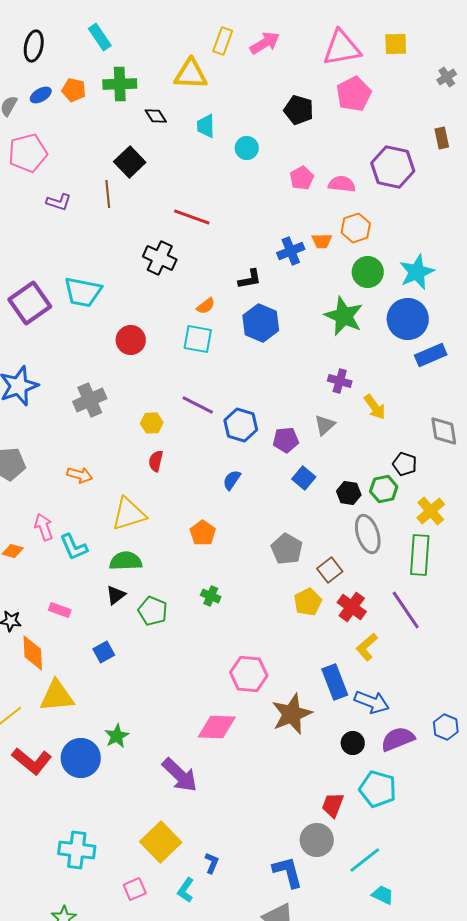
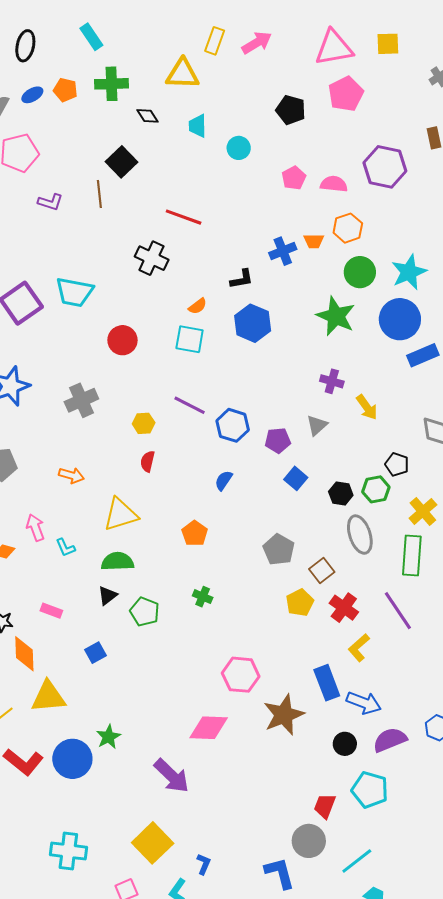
cyan L-shape: (74, 547) -> (65, 548), size x0.7

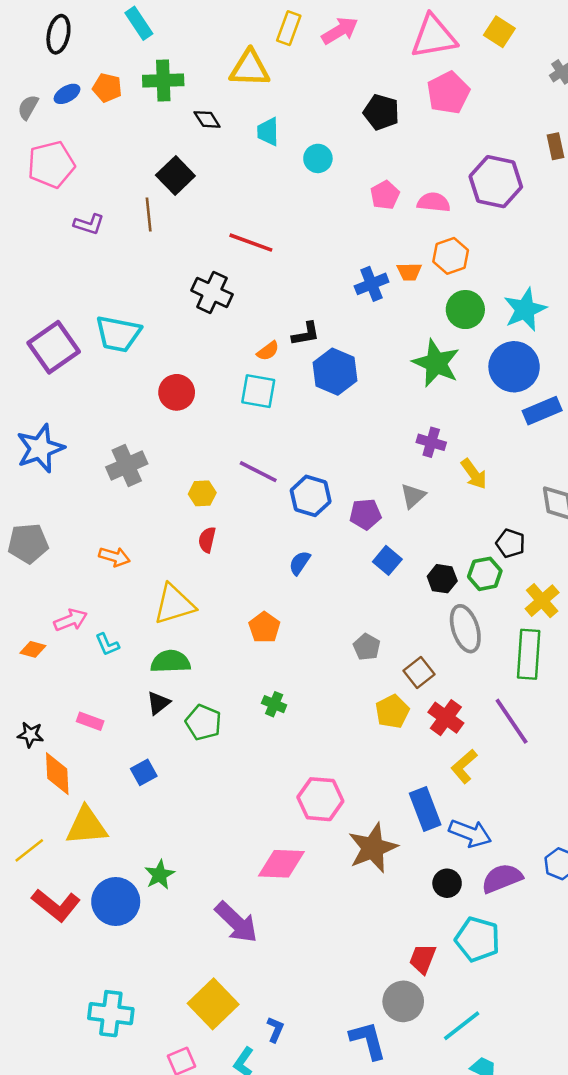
yellow square: (388, 44) -> (499, 32), turned 35
black L-shape: (242, 279) -> (306, 334), moved
pink arrow: (35, 527) -> (71, 620), turned 88
gray pentagon: (279, 550) -> (367, 647), size x0.7

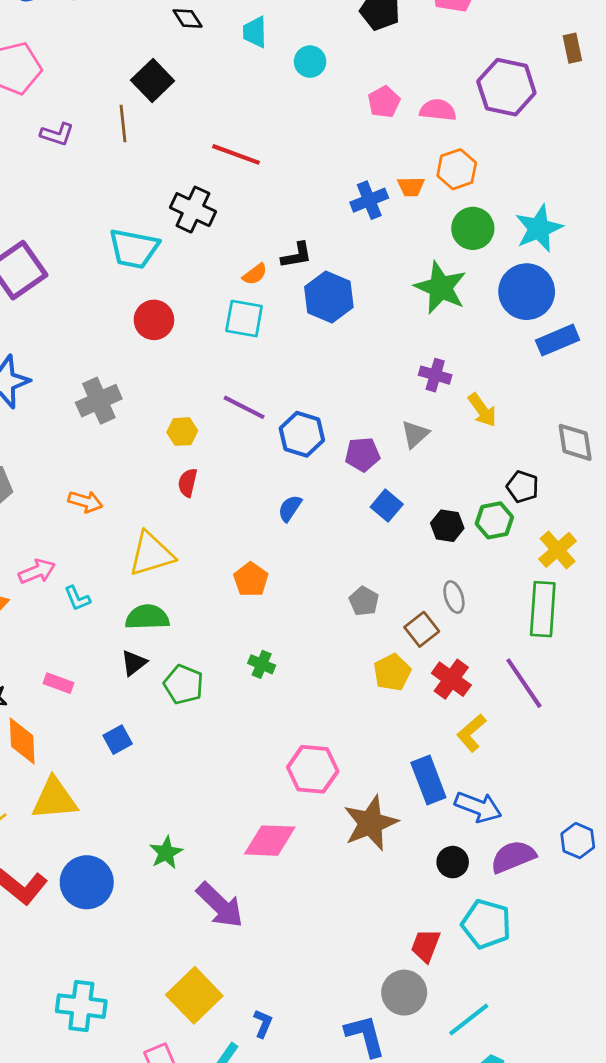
cyan trapezoid: (118, 334) -> (134, 249), moved
gray ellipse: (465, 629) -> (454, 597), moved, size x0.6
green star: (160, 875) -> (166, 853), moved

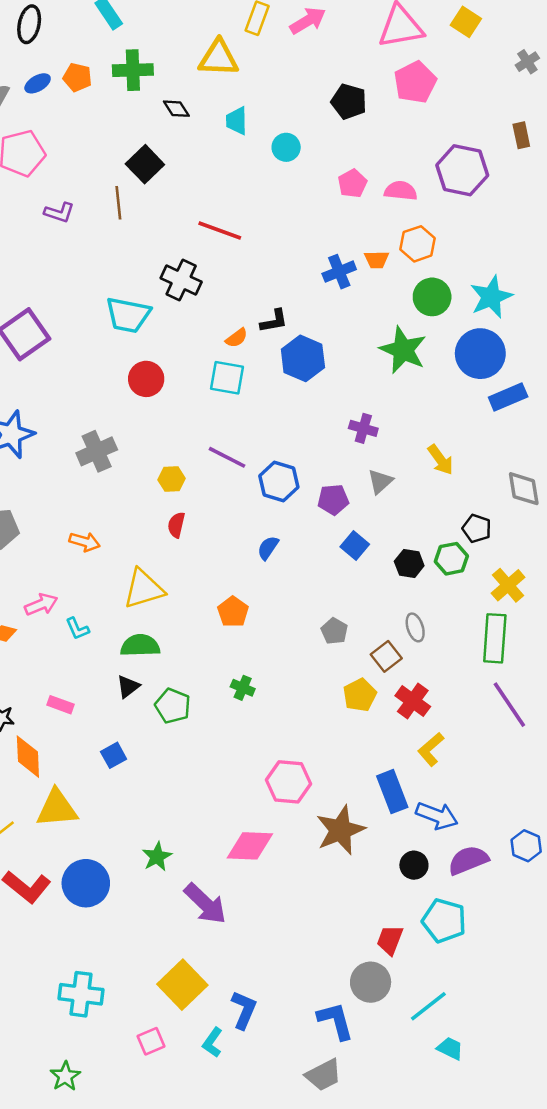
purple cross: (435, 375) -> (363, 428), moved
purple line: (524, 683) -> (509, 705), moved
blue L-shape: (263, 1024) -> (244, 1010), size x1.5

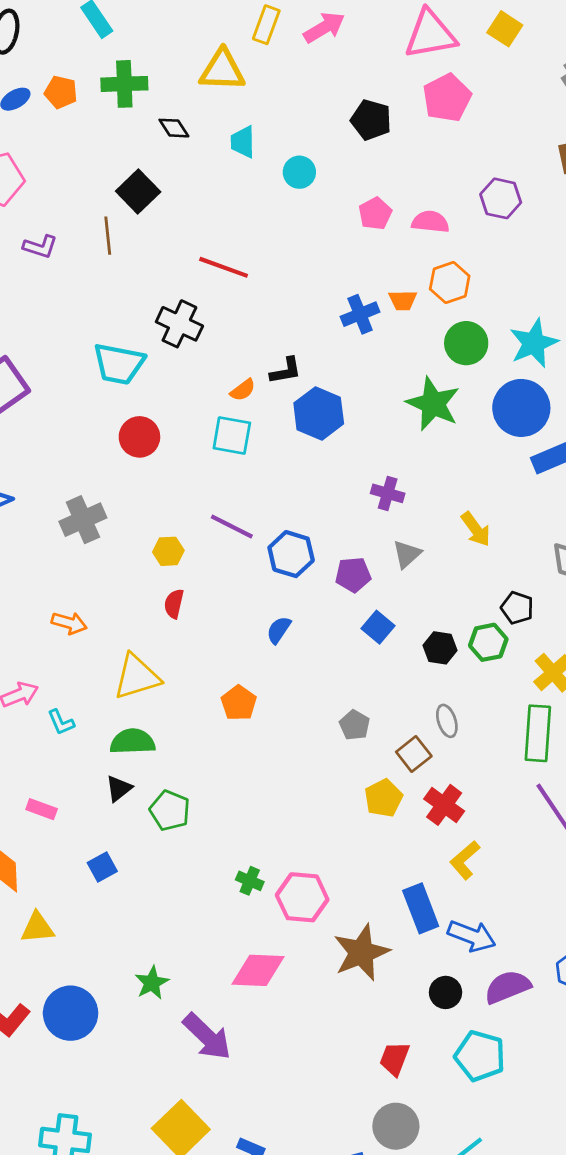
purple hexagon: (462, 170) -> (501, 198), size x0.7
green cross: (243, 688) -> (250, 881), moved
yellow triangle: (57, 808) -> (37, 928), size x0.7
red trapezoid: (390, 940) -> (395, 1059), moved

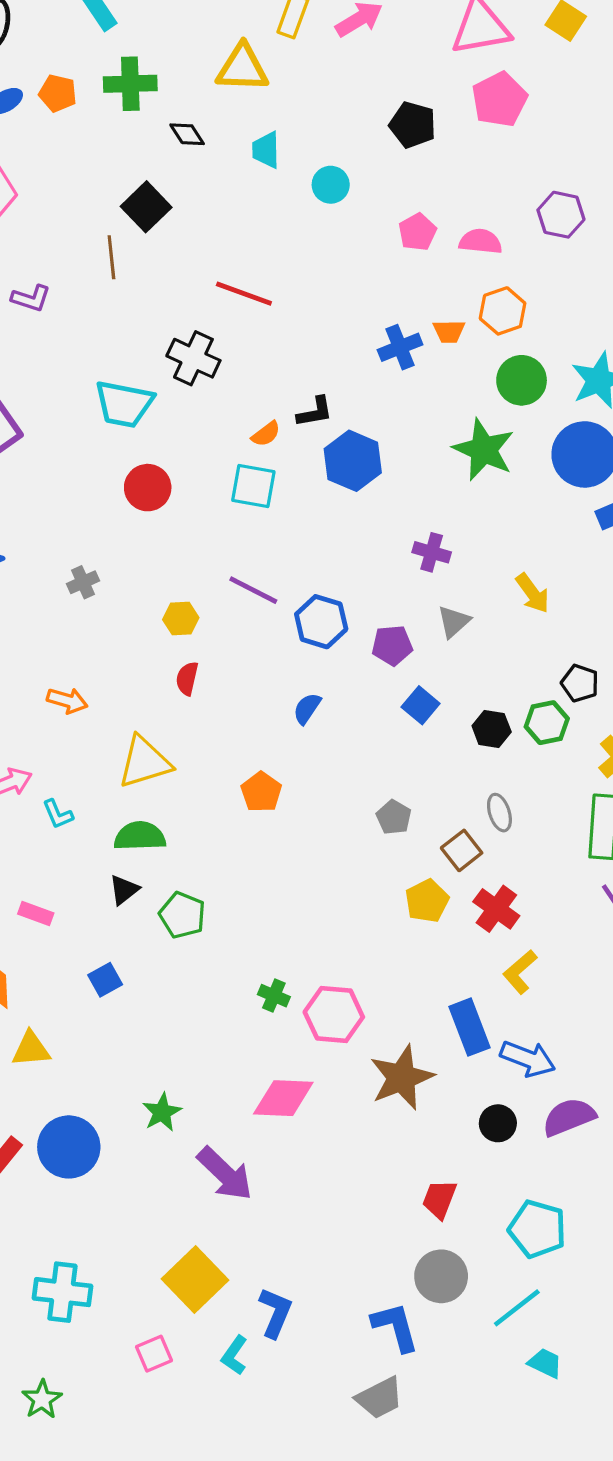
purple L-shape: (40, 247) -> (31, 298), moved
gray cross: (83, 520) -> (83, 582), size x0.6
cyan pentagon: (480, 1056) -> (537, 1229), moved

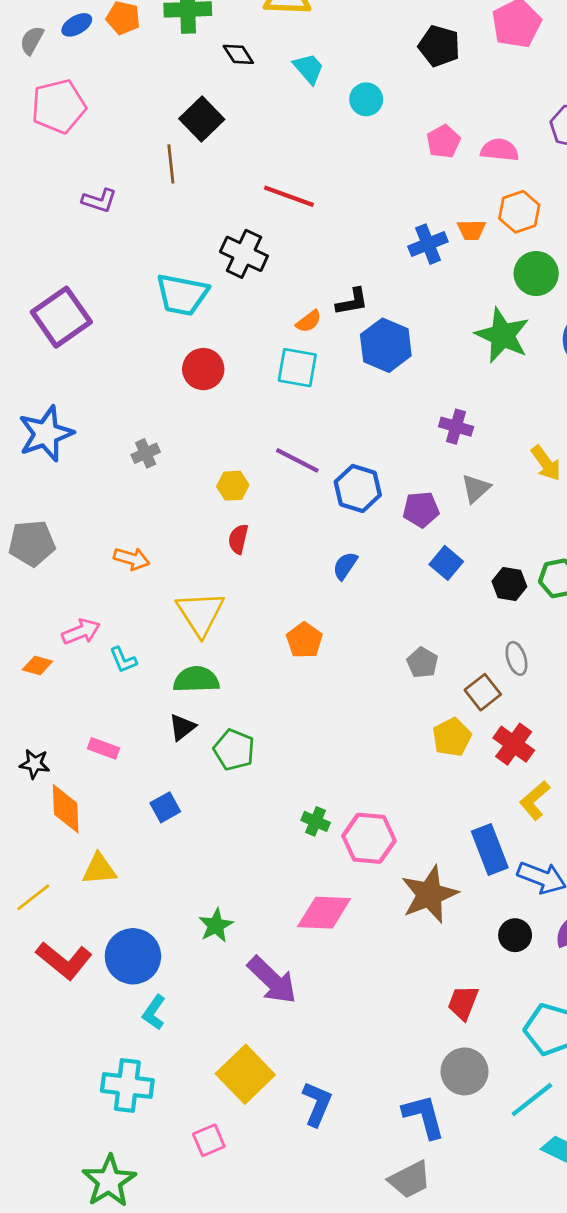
cyan trapezoid: (266, 150) -> (309, 68), turned 140
yellow triangle: (145, 762) -> (200, 613), turned -46
cyan L-shape: (234, 1355) -> (154, 1012), moved
green star: (42, 1399) -> (109, 1181), size x1.5

